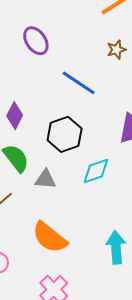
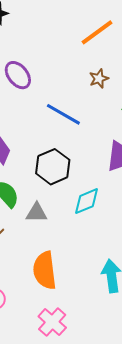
orange semicircle: (50, 237) -> (45, 270), turned 48

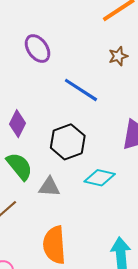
cyan diamond: (86, 201) -> (100, 178), turned 32

